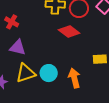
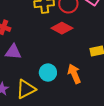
yellow triangle: (26, 73) -> (26, 89), moved

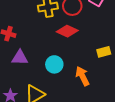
cyan circle: (48, 73) -> (54, 64), moved

